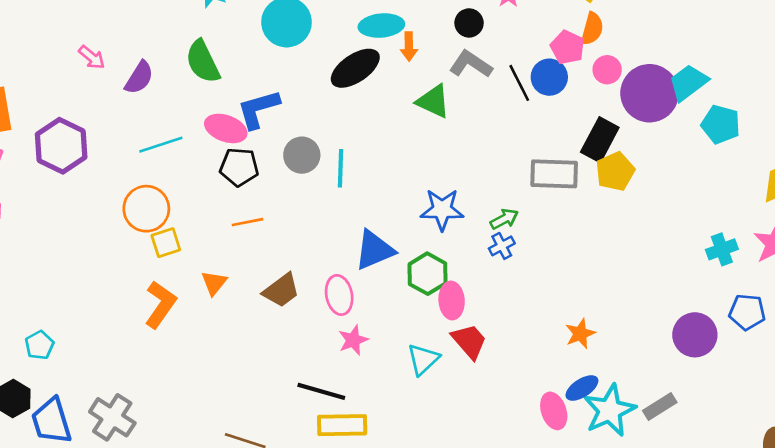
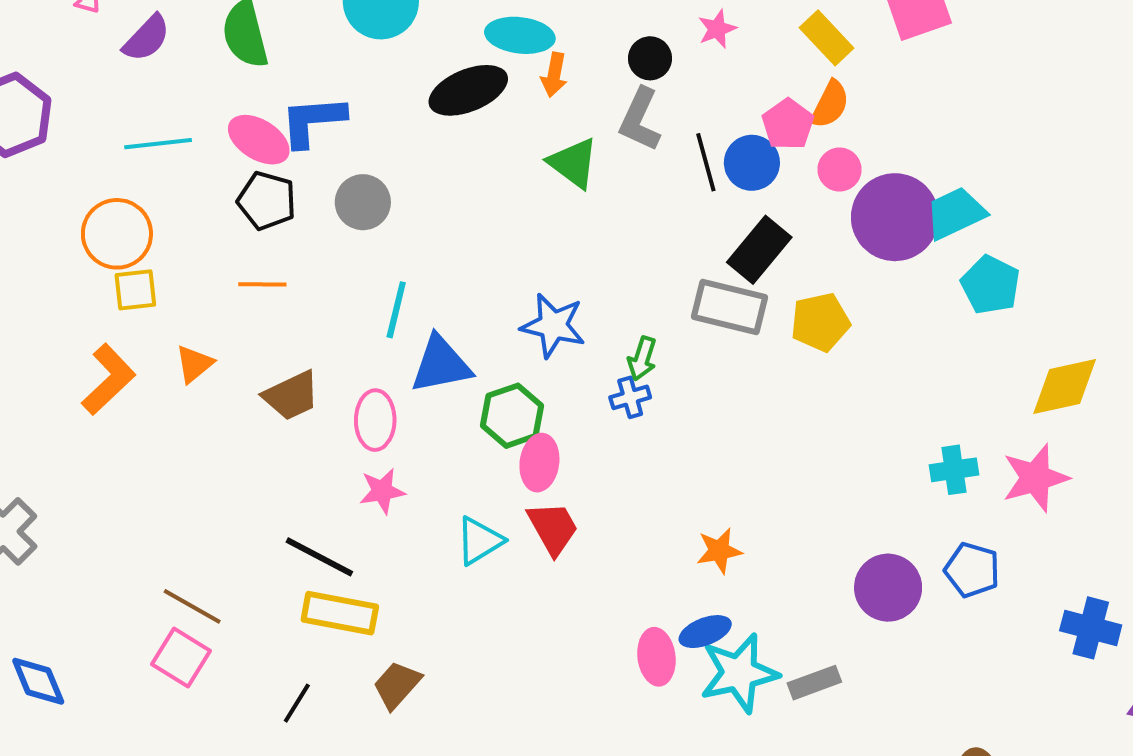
gray L-shape: (471, 64) -> (640, 120), turned -111
black rectangle: (600, 140) -> (759, 250), moved
cyan line: (340, 168) -> (396, 310), moved
green arrow: (504, 219) -> (642, 358), turned 124

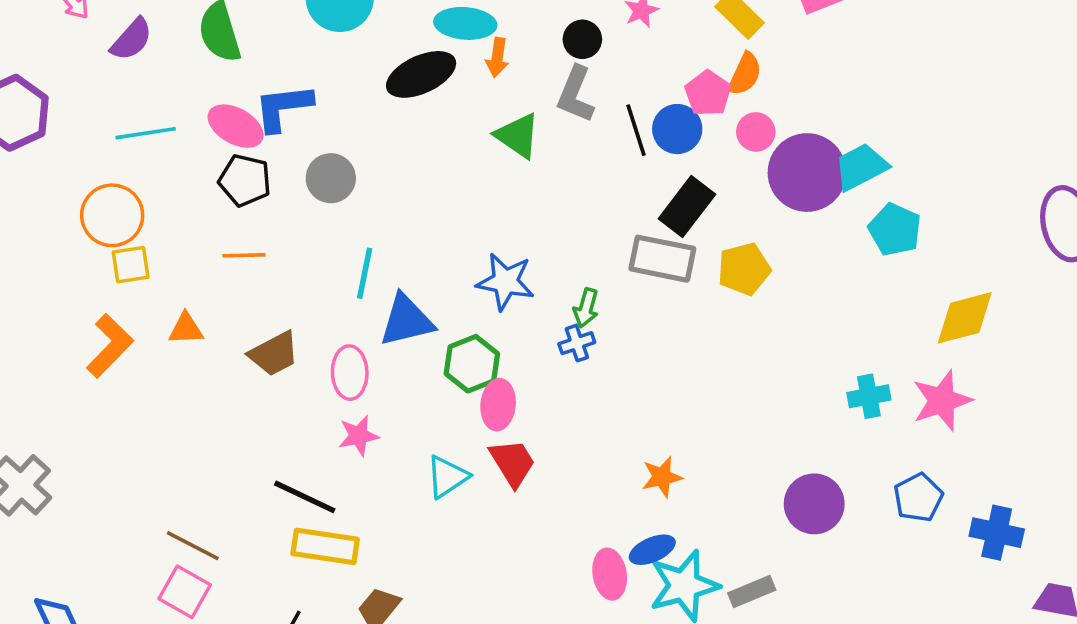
orange triangle: (194, 364) -> (186, 329), turned 39
blue pentagon: (972, 570) -> (918, 498), moved, turned 30

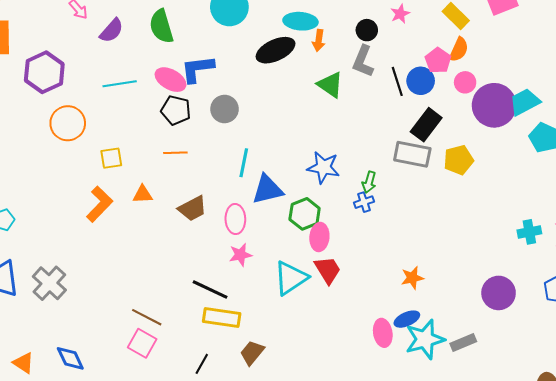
orange circle: (112, 215) -> (68, 123), moved
cyan triangle: (447, 477) -> (291, 278), size x1.4

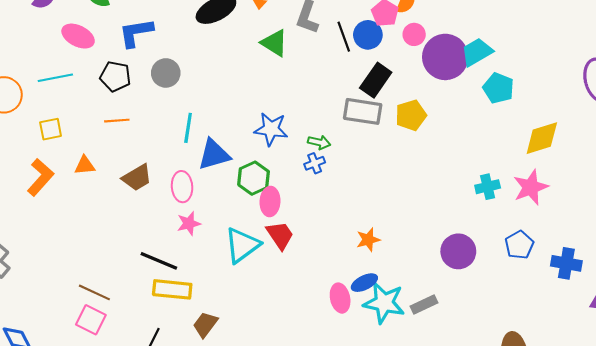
pink ellipse: (170, 80) -> (78, 36), moved
cyan line: (120, 84) -> (55, 78), moved
green arrow: (369, 182) -> (319, 142), turned -90
cyan star: (425, 339) -> (384, 303), turned 30

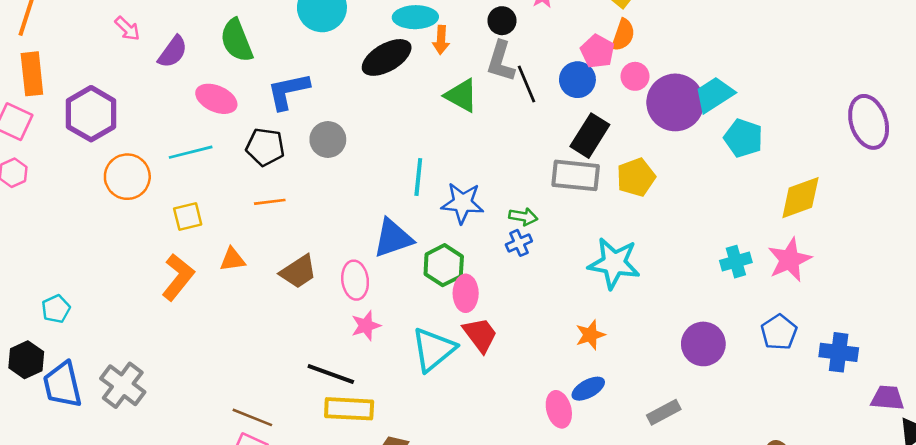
black line: (344, 37) -> (526, 84), moved
cyan line: (188, 128) -> (418, 177), moved
cyan star: (384, 303) -> (614, 263), moved

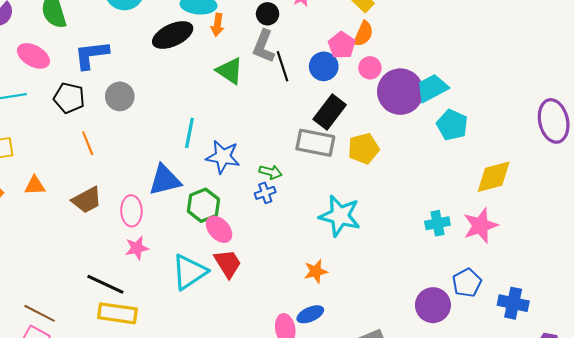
orange line: (270, 202) -> (88, 143), moved, turned 70
pink ellipse: (466, 293) -> (219, 229), turned -48
purple circle: (703, 344) -> (433, 305), moved

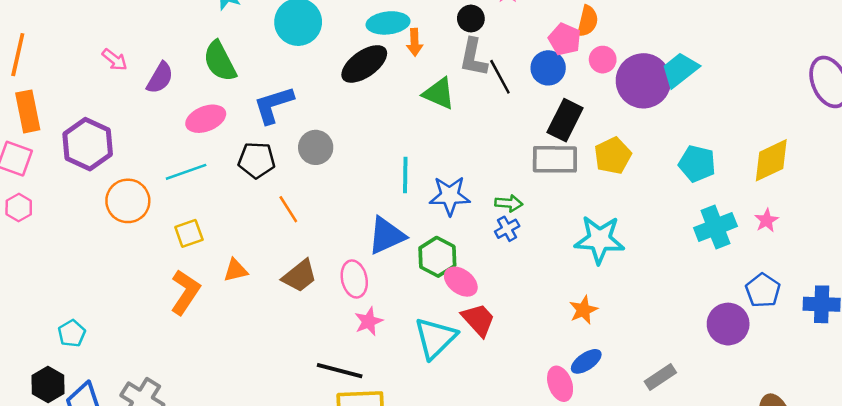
pink ellipse: (33, 56) -> (206, 119), turned -40
cyan pentagon: (452, 125) -> (697, 164), moved
cyan cross: (437, 223) -> (715, 227), size x1.4
pink star: (480, 226) -> (766, 220), size x0.6

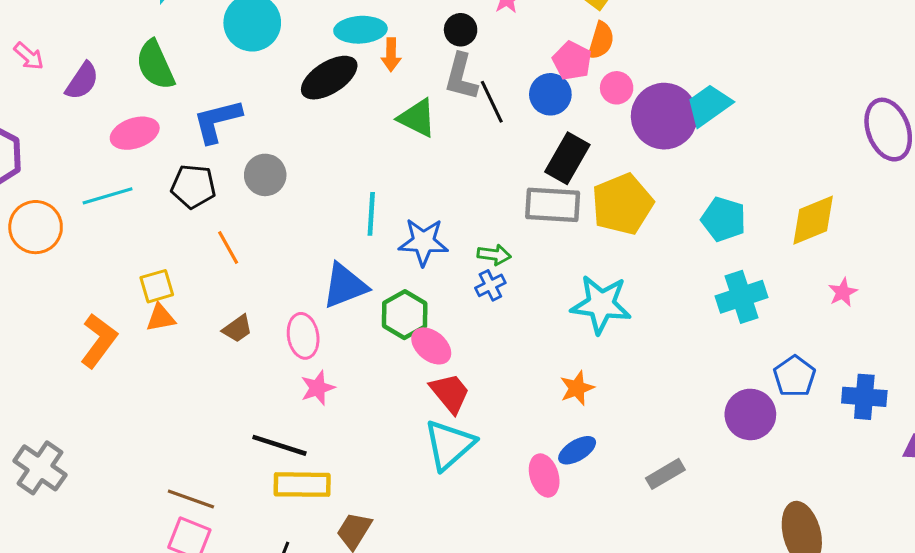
yellow pentagon: (613, 156) -> (622, 204), size x1.4
pink star: (766, 220) -> (843, 292), moved
yellow square: (189, 233) -> (157, 286), moved
brown trapezoid: (299, 276) -> (237, 329), size x0.7
cyan triangle: (435, 338) -> (449, 445), moved

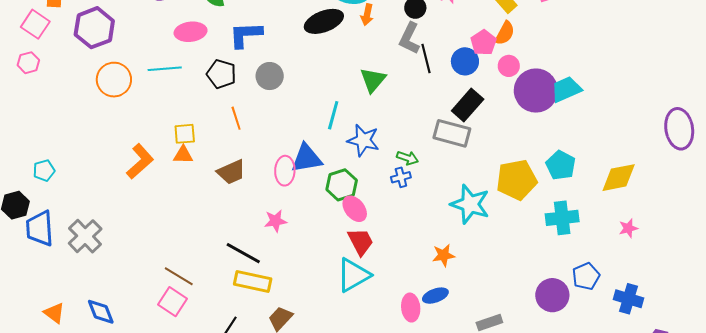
green triangle: (417, 118) -> (373, 80), moved, turned 32
yellow pentagon: (622, 204) -> (517, 180), moved
brown trapezoid: (237, 329) -> (231, 172), size x1.4
pink ellipse: (303, 336) -> (285, 171), moved

